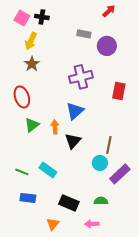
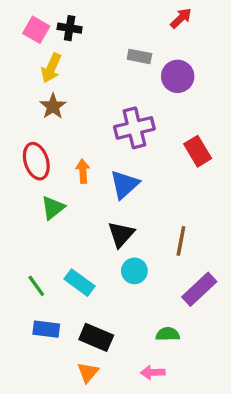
red rectangle: (119, 91) -> (198, 151), turned -42
orange arrow: (55, 127) -> (83, 171), moved
cyan circle: (100, 163) -> (134, 271), moved
green line: (22, 172) -> (36, 286), turned 32
black rectangle: (69, 203) -> (96, 337), moved

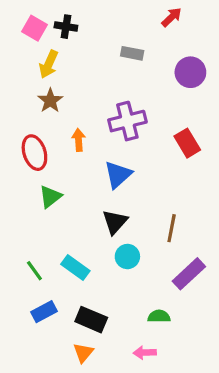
purple circle: (178, 76) -> (190, 72), moved
orange arrow: (83, 171) -> (79, 140), moved
blue rectangle: (46, 329) -> (44, 312), turned -35

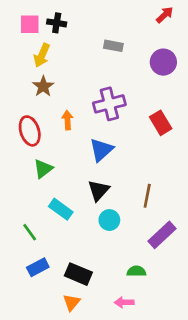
red arrow: (172, 17) -> (165, 15), moved
pink square: (34, 28) -> (30, 24), turned -30
cyan rectangle: (75, 268) -> (61, 209), moved

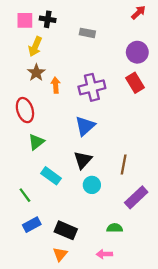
gray rectangle: (113, 46) -> (87, 33), moved
orange arrow: (67, 120) -> (56, 85), moved
red rectangle: (161, 123) -> (135, 83), moved

